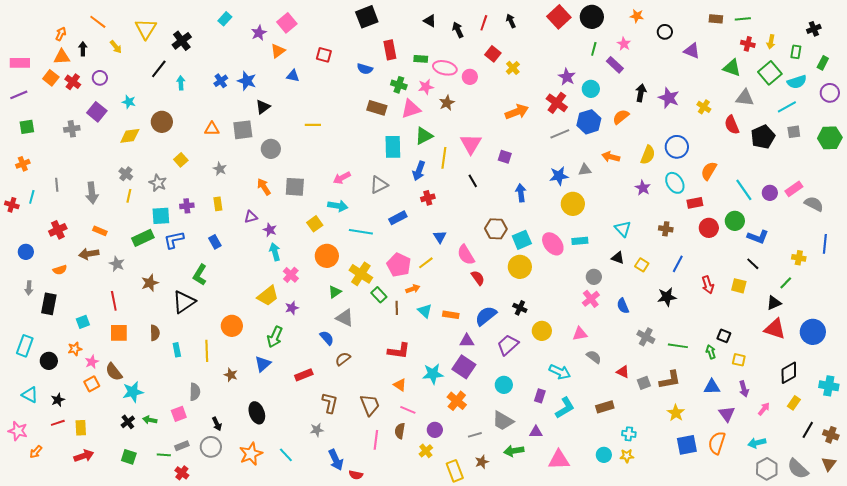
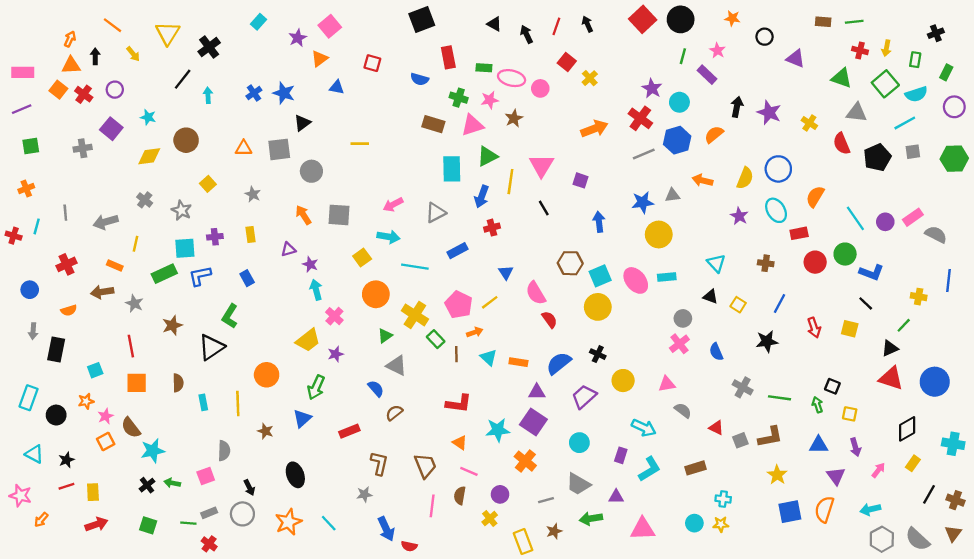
gray arrow: (92, 193) -> (106, 222), turned 80
yellow line: (129, 196) -> (135, 244), moved

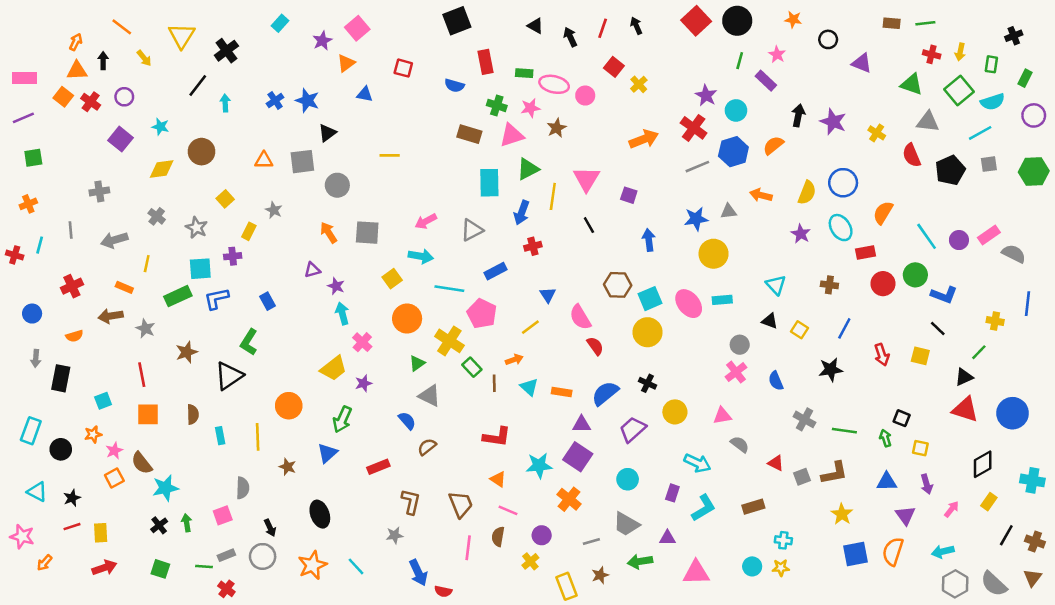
gray cross: (83, 148) -> (99, 191), moved
yellow rectangle: (250, 234) -> (249, 231), moved, turned 35
pink pentagon: (459, 305) -> (482, 314), moved
green arrow: (172, 483) -> (187, 523), turned 70

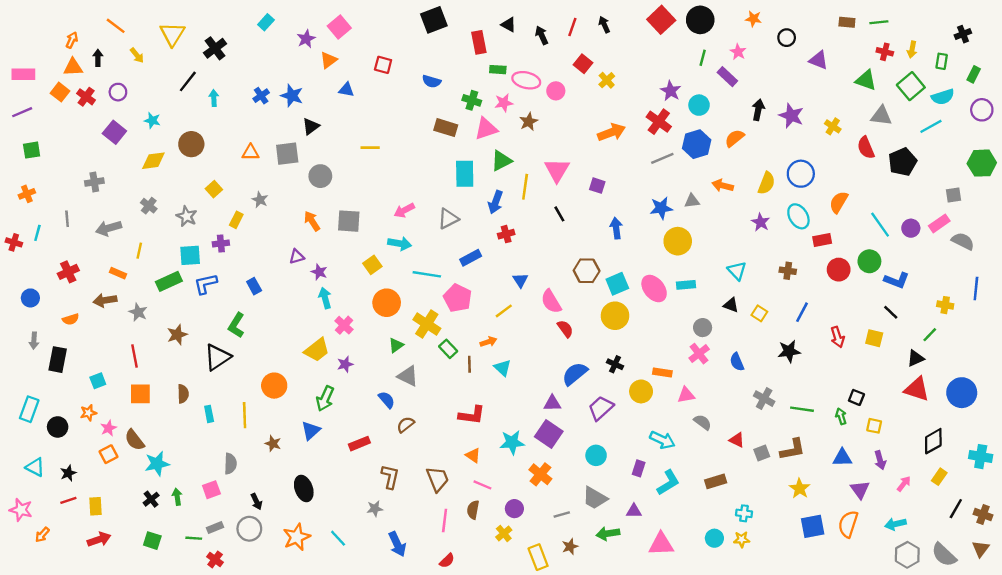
red rectangle: (486, 62) -> (479, 42), moved
gray square: (989, 164) -> (953, 195), moved
orange rectangle: (562, 392) -> (662, 373), moved
red semicircle: (443, 591) -> (447, 561), moved, turned -56

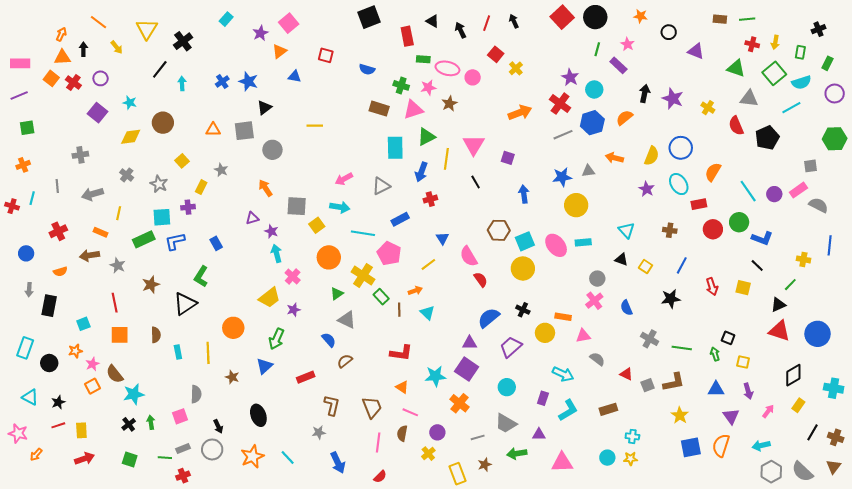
gray square: (349, 221) -> (297, 206), moved
red cross: (215, 560) -> (183, 476), turned 32

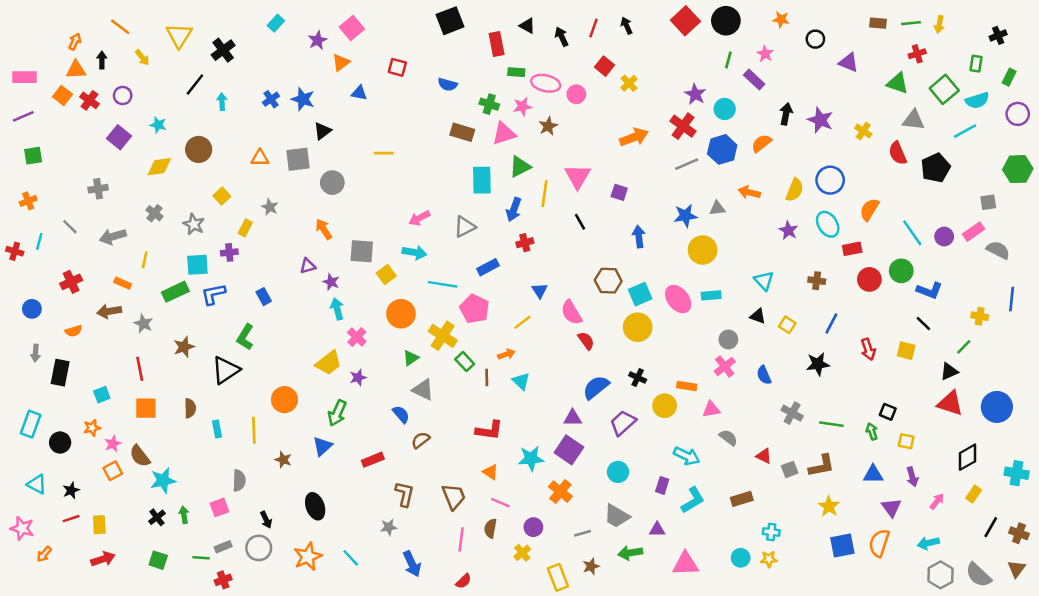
yellow arrow: (775, 42) -> (939, 24), moved
red cross: (752, 44) -> (917, 54), turned -32
gray line: (57, 186) -> (70, 227), turned -40

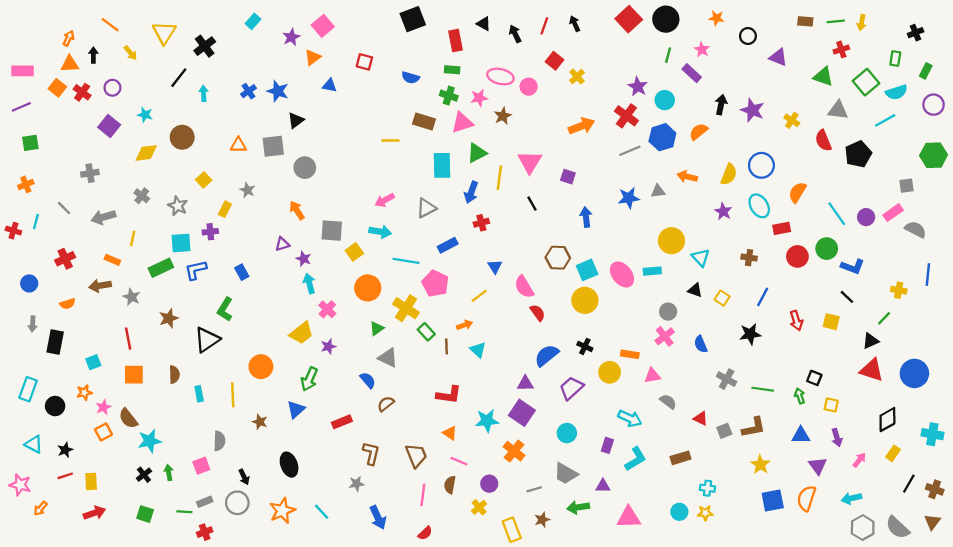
green rectangle: (516, 72) -> (452, 70), moved
yellow line: (384, 153) -> (390, 141), moved
yellow circle: (703, 250) -> (671, 241), moved

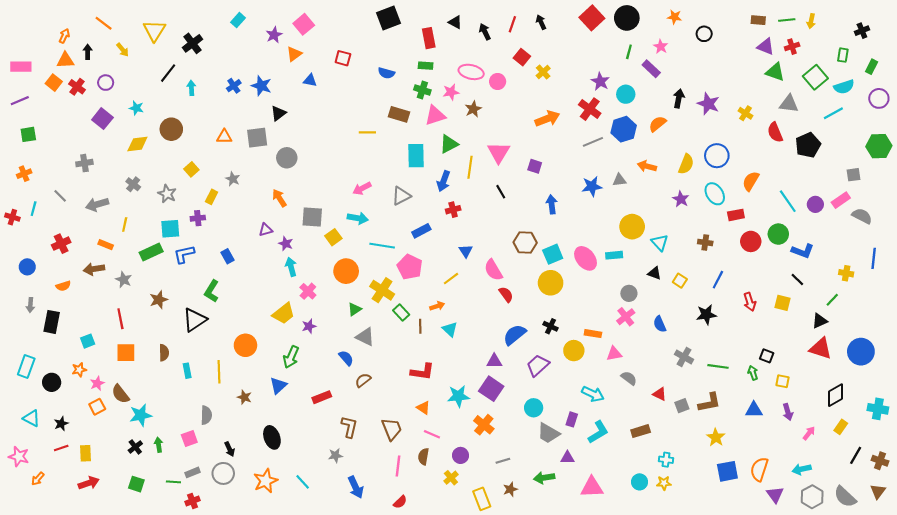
purple triangle: (778, 57) -> (766, 47), moved
purple triangle: (818, 466) -> (775, 495), moved
gray trapezoid: (566, 474) -> (548, 433), moved

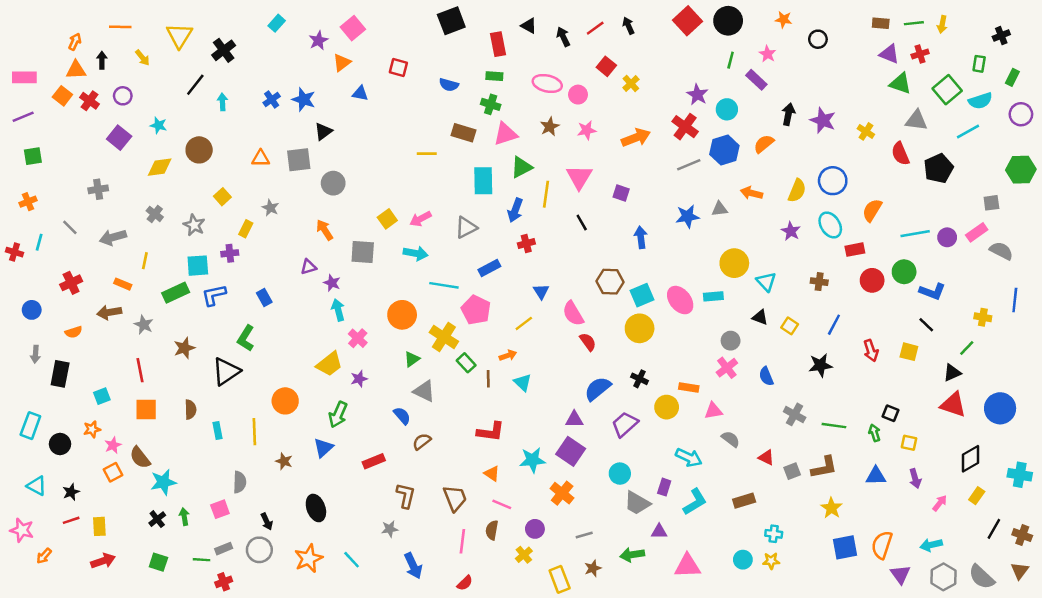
orange line: (104, 23) -> (120, 27), turned -36
red line: (512, 24) -> (595, 28), turned 35
pink star: (451, 92) -> (587, 130), moved
cyan line: (788, 201) -> (915, 234), turned -65
yellow square: (333, 237) -> (387, 219), moved

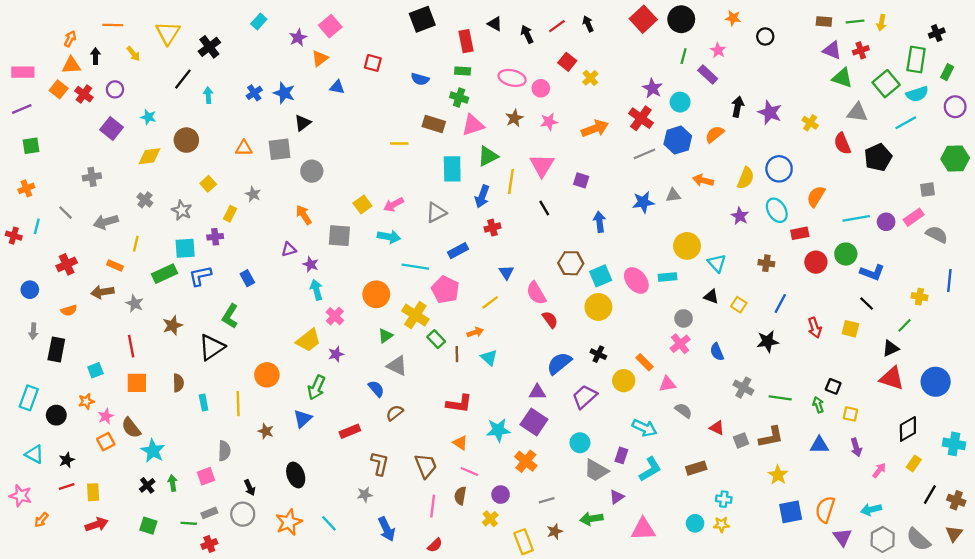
green rectangle: (979, 64) -> (916, 60), size x1.6
orange rectangle: (689, 387) -> (644, 362), turned 36
cyan star: (163, 482) -> (153, 451), turned -30
purple triangle: (659, 531) -> (617, 497), turned -35

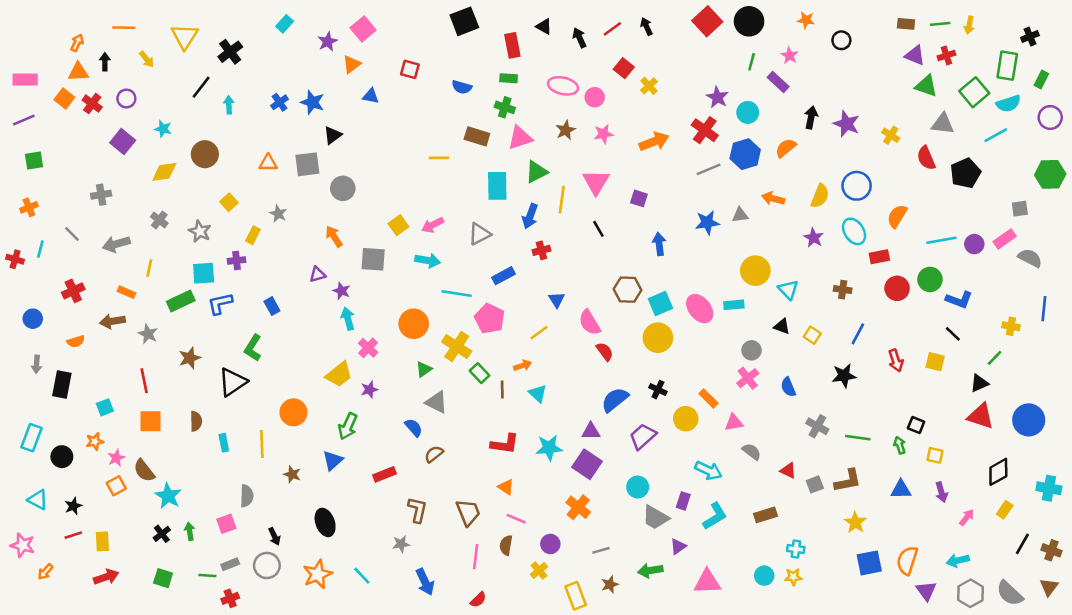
cyan star: (498, 430) -> (549, 448), moved

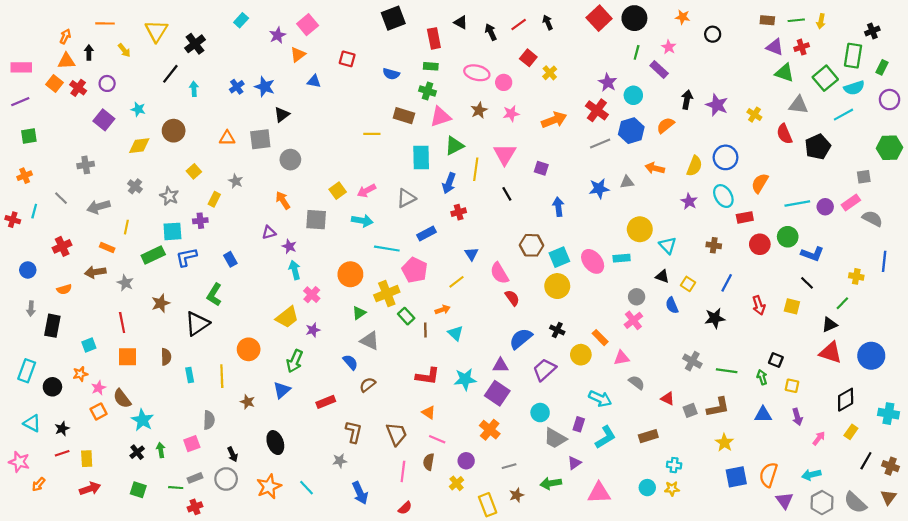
yellow cross: (457, 347) -> (387, 294), turned 35
blue semicircle: (788, 387) -> (672, 305), moved

